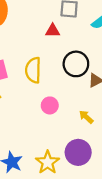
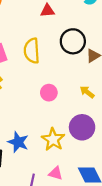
pink circle: (50, 105) -> (49, 93), moved

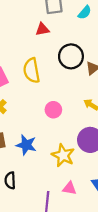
blue star: (18, 142) -> (26, 145), moved

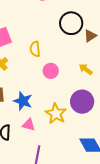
yellow semicircle: (32, 71) -> (35, 49), moved, size x0.7
pink triangle: (70, 188) -> (29, 125), moved

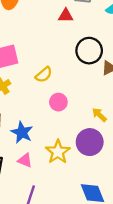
yellow semicircle: (35, 49) -> (44, 75), turned -133
yellow arrow: (86, 69) -> (99, 115), moved

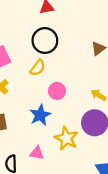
black circle: (89, 51) -> (45, 41), moved
blue star: (22, 132) -> (40, 115), moved, turned 30

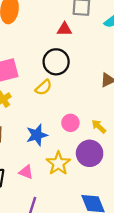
pink circle: (57, 91) -> (70, 123), moved

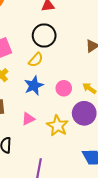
blue star: (37, 135) -> (34, 86), moved
pink triangle: (26, 172) -> (28, 119), moved, turned -40

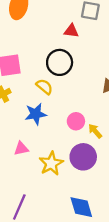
yellow semicircle: (36, 60) -> (44, 87), turned -105
pink circle: (64, 88) -> (76, 121), moved

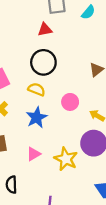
pink circle: (76, 121) -> (70, 102), moved

